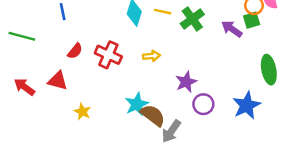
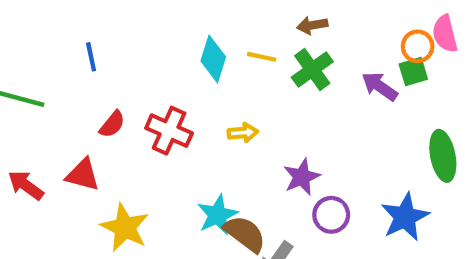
yellow star: (82, 112) -> (125, 227), size x1.6

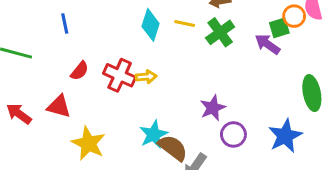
green square: (413, 72) -> (279, 28), moved
yellow arrow: (243, 133) -> (146, 77), moved

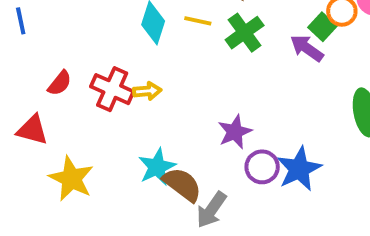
blue line: (65, 23) -> (21, 21), moved
green square: (279, 28) -> (322, 27), turned -30
blue star: (285, 136) -> (299, 169), moved

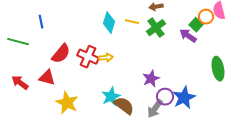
red semicircle: (60, 83) -> (61, 54), size x1.5
gray arrow: (211, 210) -> (155, 109), moved

